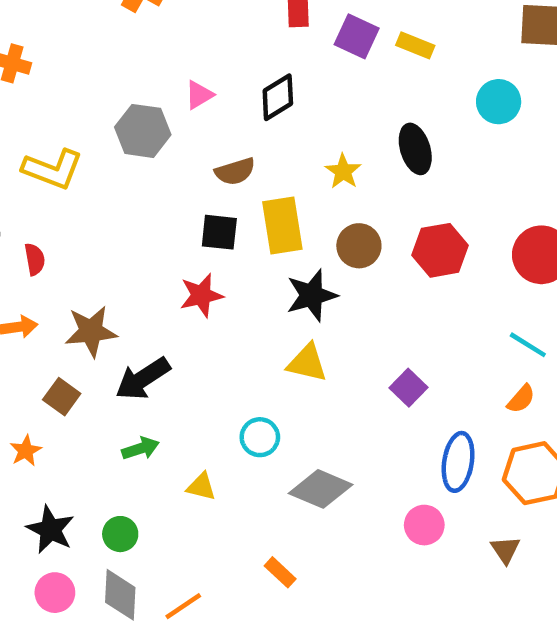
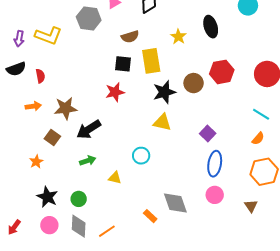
brown circle: (359, 246) -> (194, 83), moved
blue ellipse: (458, 462) -> (215, 164), moved
gray diamond: (321, 489) -> (175, 203), moved, turned 48

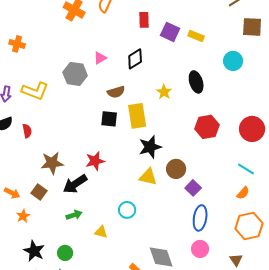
brown circle: (194, 83) -> (176, 169), moved
red star: (115, 92) -> (95, 161), moved
orange arrow: (33, 106) -> (12, 193), moved, turned 35

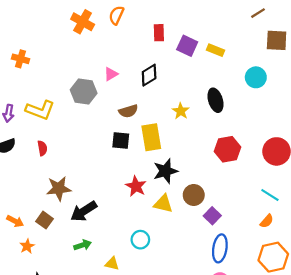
red semicircle: (27, 131) -> (42, 148), moved
red star: (95, 161) -> (136, 186), moved, turned -30

